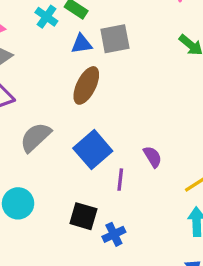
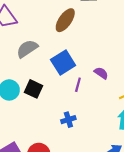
purple semicircle: (153, 157) -> (101, 73), turned -32
black square: (83, 216) -> (33, 89), moved

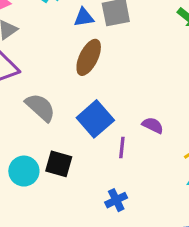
gray semicircle: (27, 49) -> (40, 107), turned 85

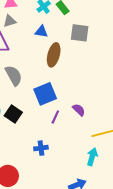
blue triangle: (84, 17) -> (41, 31), moved
brown ellipse: (89, 57) -> (54, 55), turned -30

